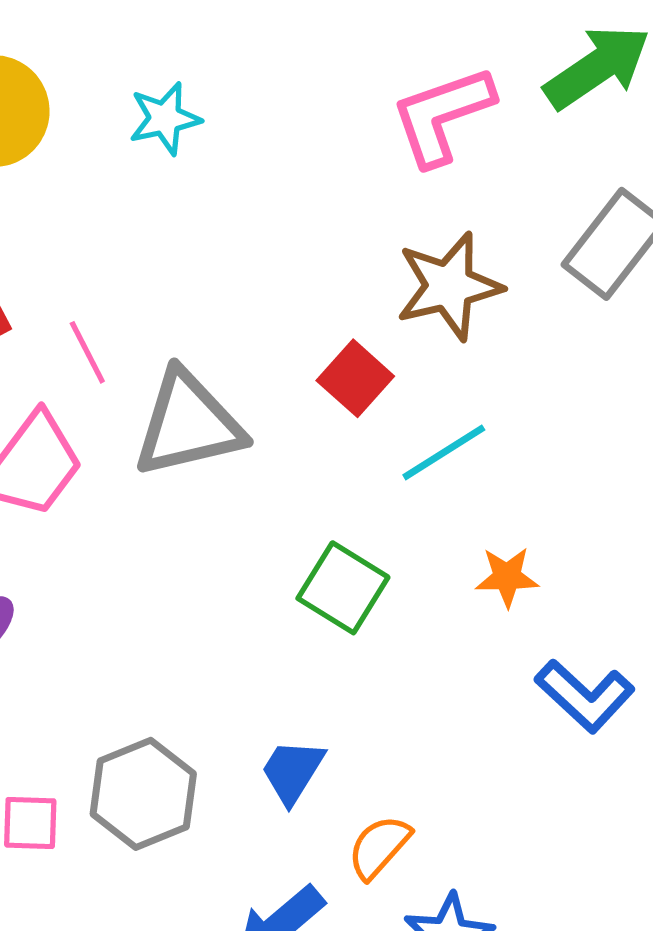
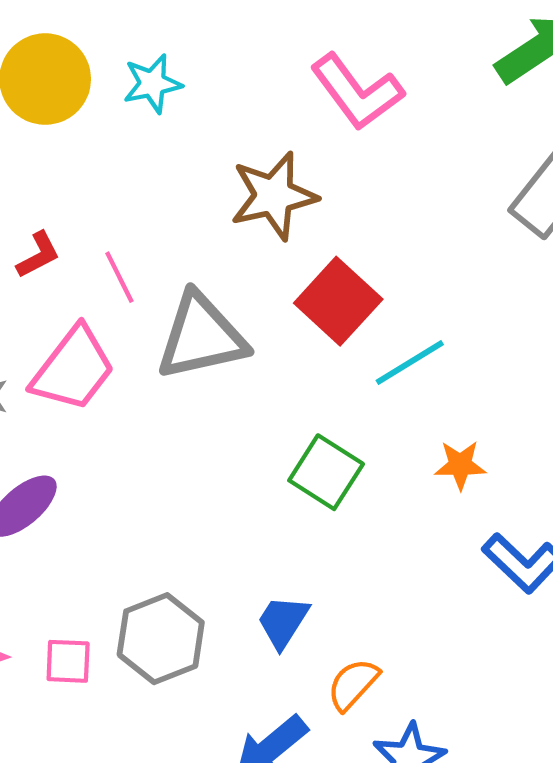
pink L-shape: (442, 115) -> (357, 92), moved, turned -108
cyan star: (165, 118) -> (152, 84), moved
brown star: (449, 286) -> (274, 196), moved
red square: (355, 378) -> (338, 301), size x1.4

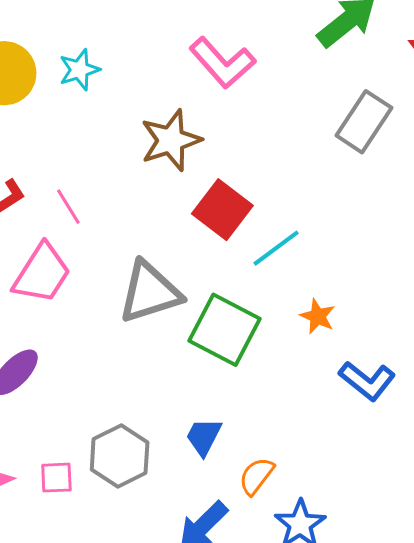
gray triangle: (201, 337) -> (150, 292), moved
orange star: (460, 465) -> (318, 316), turned 30
green square: (326, 472) -> (224, 330), size x1.4

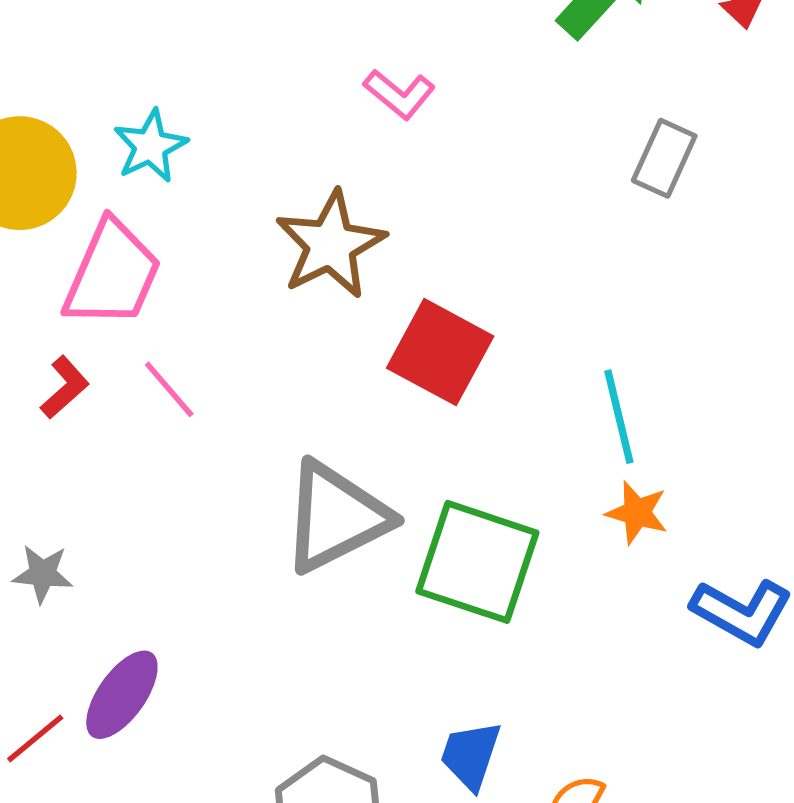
pink L-shape: (222, 63) -> (399, 94), size x0.6
gray rectangle: (364, 122) -> (664, 158), size x0.7
cyan line: (276, 248) -> (619, 417), moved, turned -58
pink trapezoid: (42, 273) -> (112, 274), moved

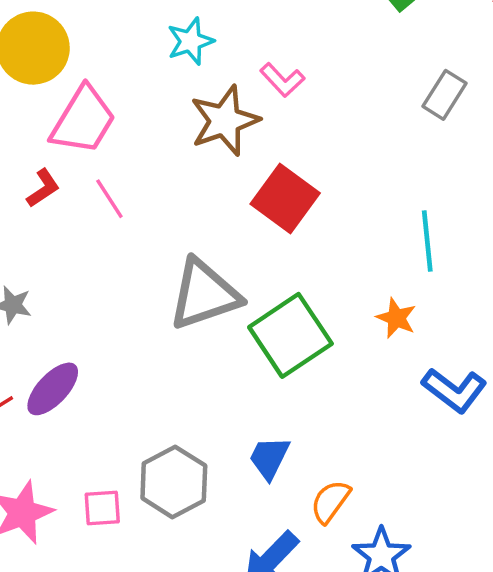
pink L-shape: (399, 94) -> (282, 80), moved
cyan star: (150, 146) -> (190, 41), moved
cyan line: (619, 417) -> (427, 241), moved
green square: (477, 562) -> (290, 335), turned 30

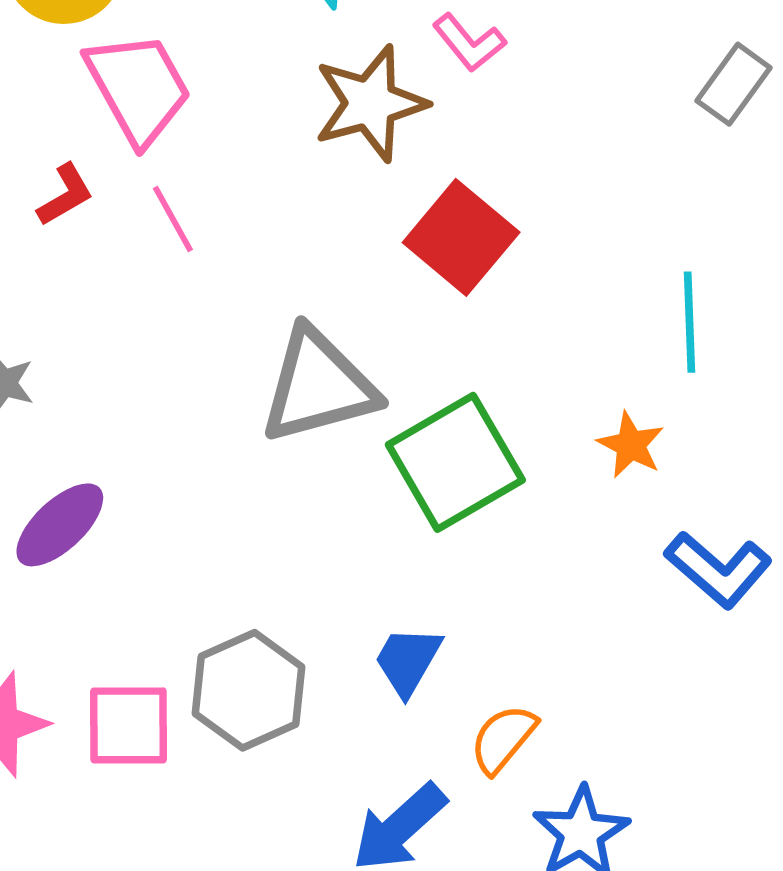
pink trapezoid: (83, 120) -> (138, 88), turned -64
pink square: (102, 508) -> (129, 725), size x1.4

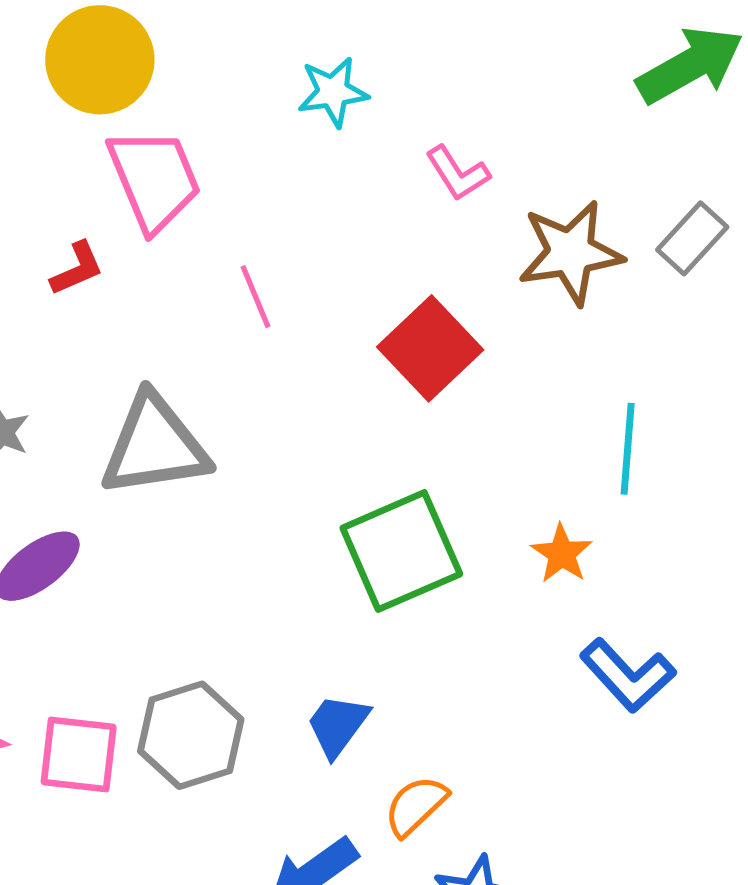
brown star: (370, 103) -> (571, 253), moved
pink line: (173, 219) -> (256, 297), moved
gray triangle: (318, 386) -> (155, 446), moved

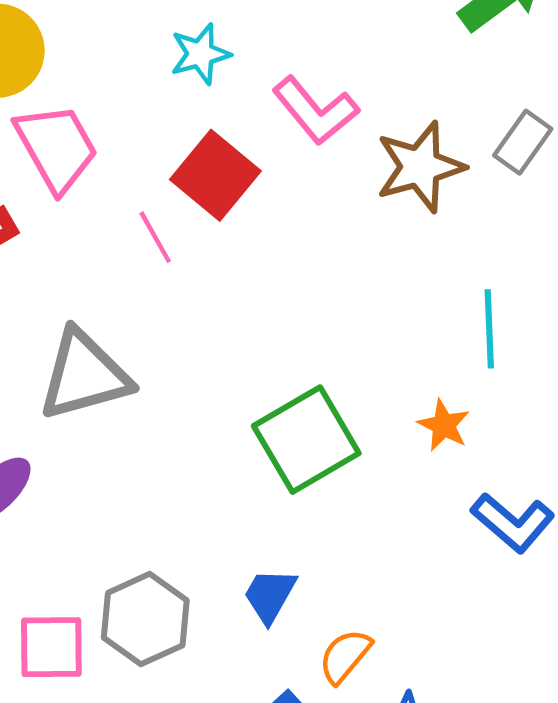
pink L-shape: (458, 173) -> (315, 111), size x1.5
red square: (430, 348) -> (215, 175), moved

